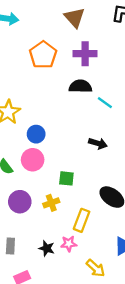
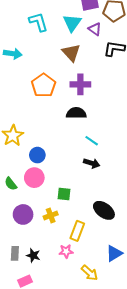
cyan line: (105, 103) -> (92, 141), moved
black star: (47, 248) -> (33, 255), moved

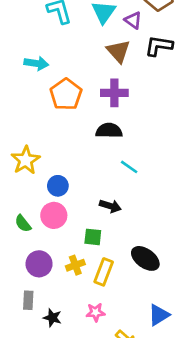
brown triangle: (71, 53) -> (118, 51), moved
cyan arrow: (13, 54) -> (36, 63), moved
black arrow: (92, 163) -> (110, 206), moved
yellow rectangle: (77, 231) -> (104, 272), moved
gray rectangle: (15, 253) -> (28, 300), moved

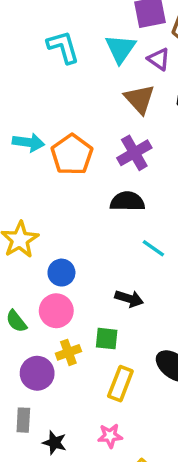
cyan arrow: (36, 63) -> (28, 142), moved
purple cross: (114, 93) -> (134, 153), turned -30
yellow cross: (75, 265) -> (68, 352), moved

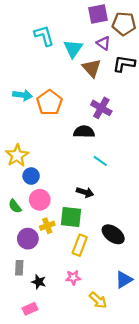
cyan triangle: (120, 49) -> (73, 49), moved
purple cross: (134, 153) -> (101, 108), moved, turned -30
blue circle: (61, 273) -> (31, 176), moved
green square: (107, 339) -> (71, 217), size x1.5

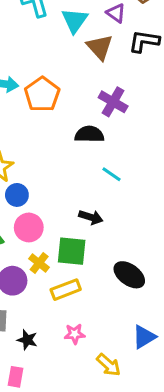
yellow cross: (47, 226) -> (39, 263), turned -32
yellow rectangle: (80, 245) -> (66, 290), moved, turned 48
pink rectangle: (30, 309) -> (15, 377), turned -56

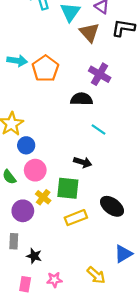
yellow rectangle: (66, 290) -> (76, 218), moved
pink star: (75, 334) -> (54, 280), moved

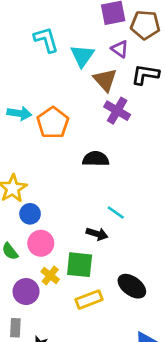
purple cross: (100, 74) -> (117, 111), moved
cyan line: (98, 130) -> (116, 212), moved

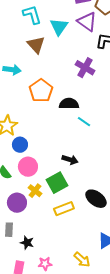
purple triangle: (120, 49) -> (87, 22), size x1.5
brown triangle: (105, 80) -> (36, 45), moved
orange pentagon: (53, 123) -> (41, 91), moved
cyan line: (116, 212) -> (84, 122), moved
green square: (80, 265) -> (57, 183), turned -35

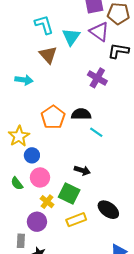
orange pentagon: (41, 91) -> (53, 117), moved
green square: (57, 183) -> (69, 194), turned -35
purple circle: (17, 203) -> (37, 222), moved

